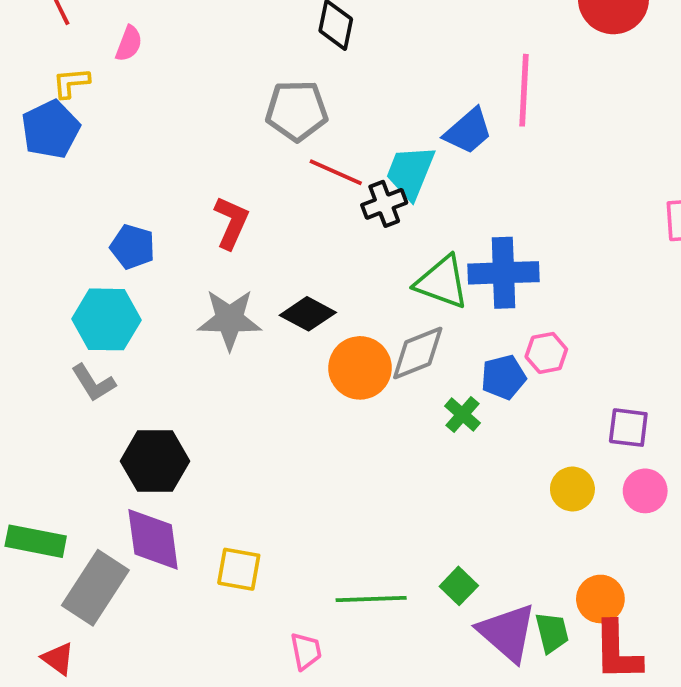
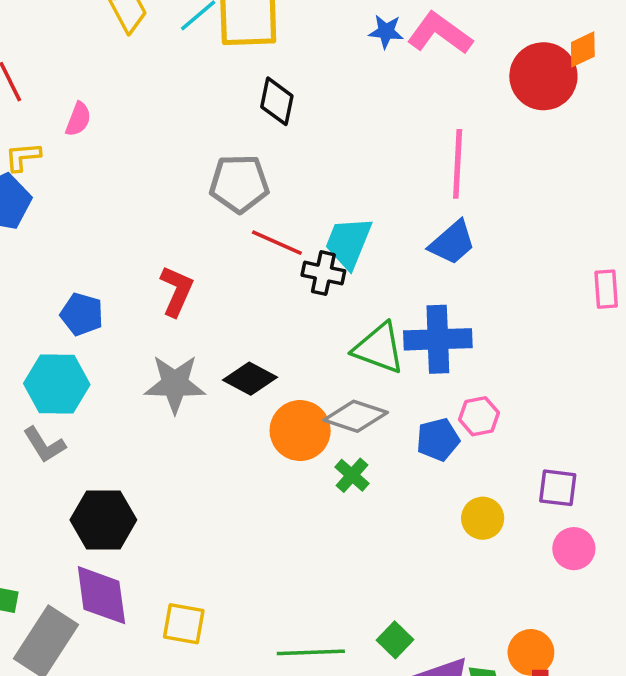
blue trapezoid: (468, 131) -> (452, 243), moved
black cross: (384, 204) -> (323, 273), turned 33
gray diamond: (418, 353) -> (356, 416), turned 40
green cross: (462, 414) -> (352, 475), moved
yellow circle: (572, 489) -> (483, 518), moved

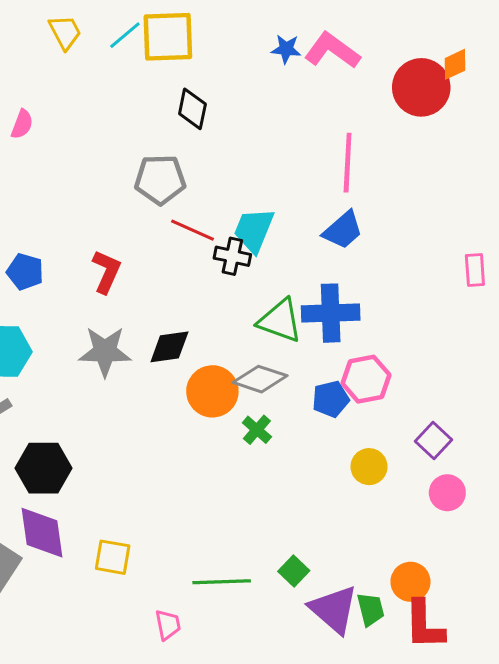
blue pentagon: (82, 314) -> (25, 272), moved
black diamond: (250, 379) -> (169, 347), turned -36
pink hexagon: (479, 416) -> (366, 379), size x1.4
purple square: (558, 488) -> (434, 441), turned 36

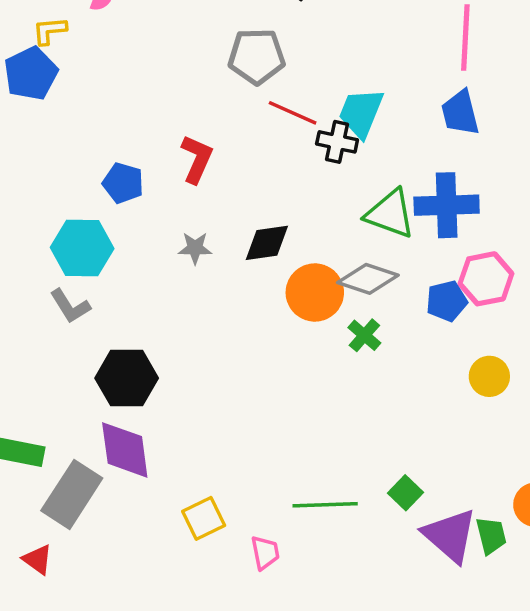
blue trapezoid: (343, 230) -> (460, 113), turned 117
blue pentagon: (25, 272) -> (123, 183), moved
gray star: (105, 351) -> (195, 248), size x0.6
yellow square: (113, 557) -> (204, 518), moved, turned -36

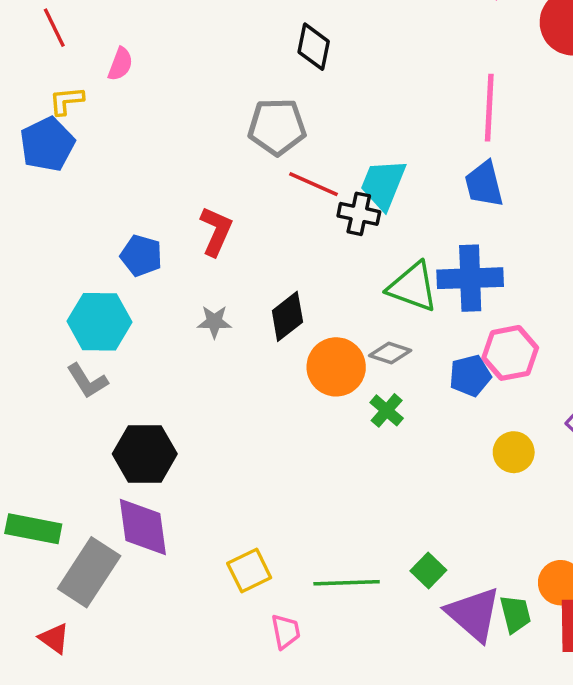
black diamond: (267, 243) -> (287, 316), turned -30
gray diamond: (368, 279) -> (390, 353), size x0.7
yellow square: (204, 518) -> (249, 571), moved

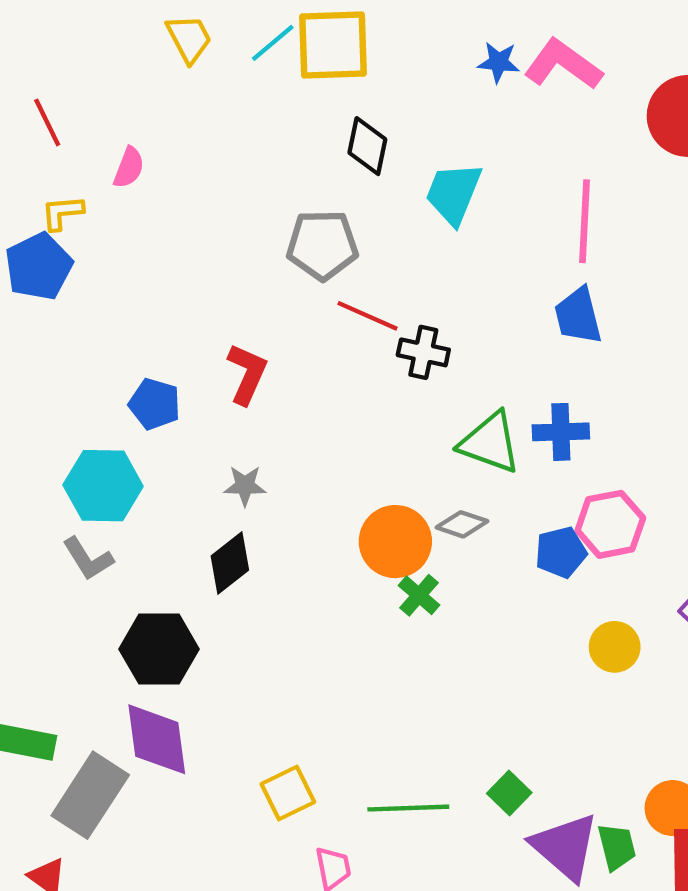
cyan trapezoid: (383, 184) -> (453, 193), moved
blue cross: (470, 278) -> (561, 432), size x0.7
black diamond: (287, 316) -> (230, 563), moved
green cross: (387, 410) -> (419, 595), moved

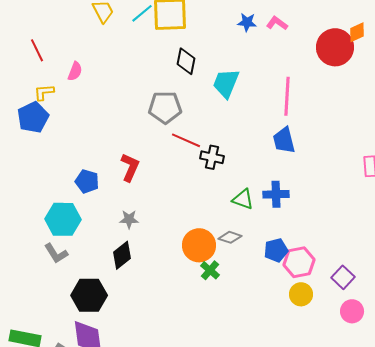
pink L-shape: (563, 64) -> (277, 23), size x0.6
green triangle: (490, 443) -> (243, 199), size x0.7
pink hexagon: (610, 524) -> (299, 262), moved

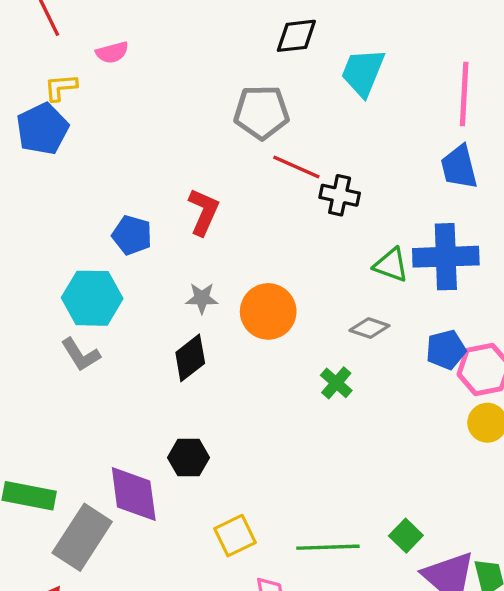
black diamond: (186, 61) -> (296, 36), turned 72
pink semicircle: (75, 71) -> (112, 52), turned 54
blue cross: (276, 194) -> (446, 257), size x1.5
orange circle: (199, 245) -> (268, 311), moved
black hexagon: (89, 295) -> (188, 458), moved, size x0.7

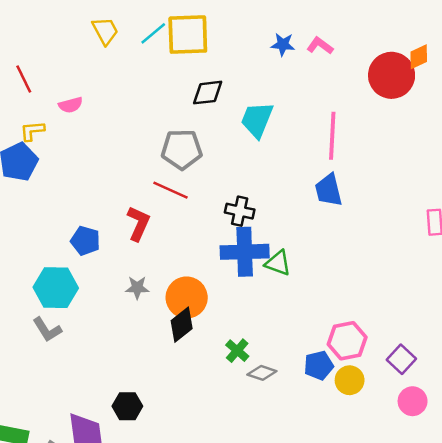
red line: (296, 167) -> (171, 190), moved
blue cross: (446, 257) -> (245, 252), moved
gray diamond: (369, 328) -> (262, 373), moved
blue pentagon: (446, 350) -> (319, 365), moved
black diamond: (190, 358) -> (182, 325), moved

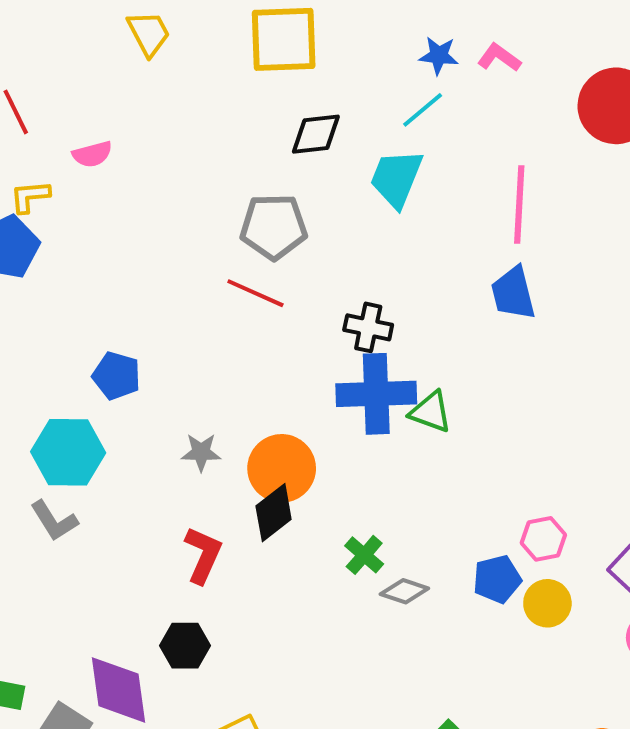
cyan line: (153, 33) -> (423, 110), moved
red L-shape: (138, 223) -> (203, 555), moved
pink hexagon: (347, 341) -> (543, 539), size x0.7

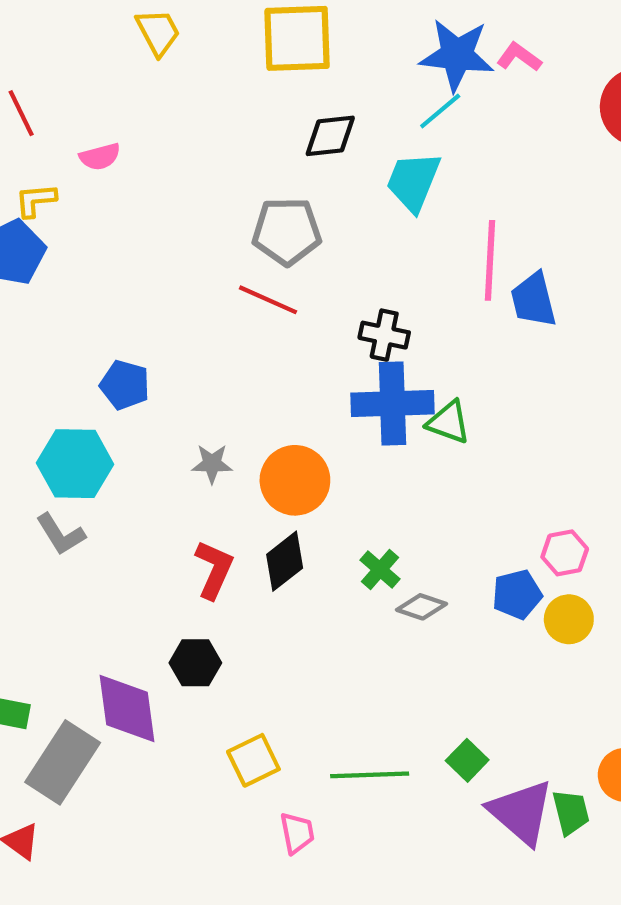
blue star: (439, 56) -> (457, 55), size x1.8
pink line: (519, 205) -> (490, 260), moved
black diamond: (274, 513) -> (285, 561), moved

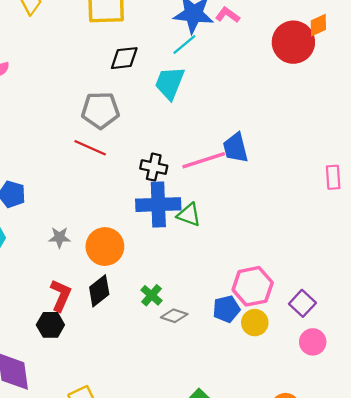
pink line: (490, 260) -> (204, 160), moved, turned 69
pink hexagon: (565, 553) -> (253, 286), size x1.6
black hexagon: (195, 663) -> (50, 325), moved

